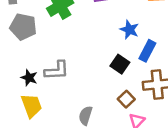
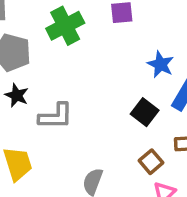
black star: (29, 78) -> (17, 95), moved

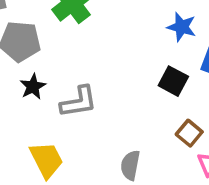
black star: (17, 95) -> (33, 87), turned 30

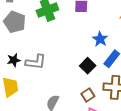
black star: (33, 87) -> (14, 60), moved

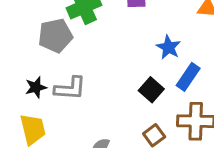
gray pentagon: (15, 22) -> (55, 36), moved, turned -30

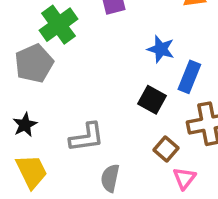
gray L-shape: (70, 88) -> (87, 137), moved

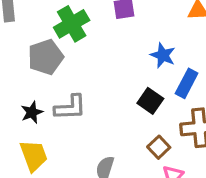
gray L-shape: (87, 137) -> (70, 107), moved

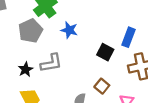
blue star: (163, 55) -> (69, 30), moved
brown square: (159, 147) -> (102, 86), moved

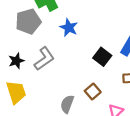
gray L-shape: (51, 63) -> (44, 59), turned -35

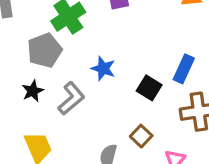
blue star: (69, 28) -> (103, 69), moved
black star: (16, 61) -> (33, 91), moved

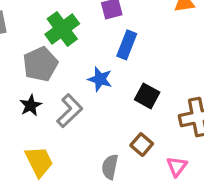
blue rectangle: (184, 69) -> (127, 45), moved

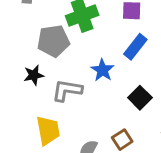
gray L-shape: (70, 111) -> (67, 90), turned -144
yellow trapezoid: (39, 162) -> (48, 130), moved

